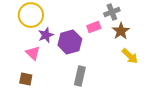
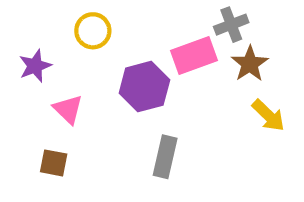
yellow circle: (31, 15) -> (93, 31), moved, size x0.7
pink rectangle: (94, 27) -> (194, 56), size x1.5
purple star: (46, 35) -> (35, 66), moved

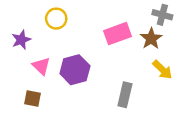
gray cross: (231, 25) -> (162, 15), moved, turned 36
purple hexagon: (144, 87) -> (75, 70), moved
gray rectangle: (165, 157) -> (125, 95), moved

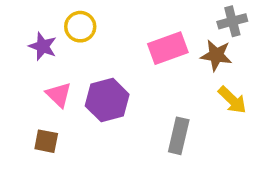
gray cross: (162, 15) -> (232, 21), turned -30
brown star: (151, 39) -> (216, 55), turned -30
purple star: (21, 40) -> (43, 46), moved, turned -30

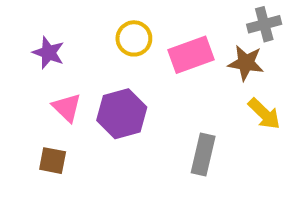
yellow circle: (80, 27) -> (134, 38), moved

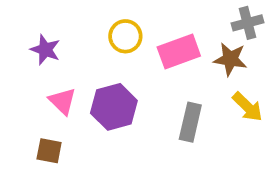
gray rectangle: (203, 154) -> (190, 122), moved

